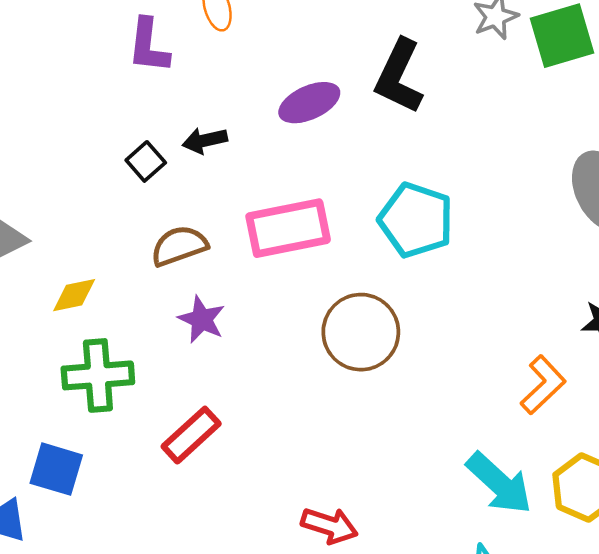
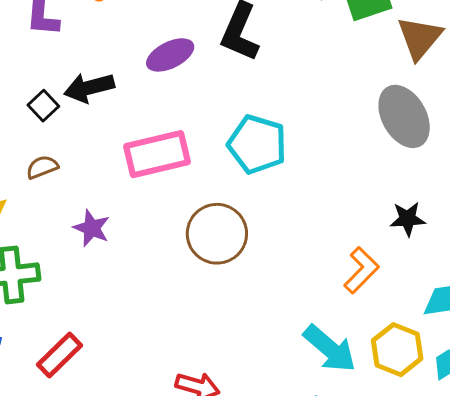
black arrow: (205, 140) -> (89, 88), size x1.4
brown semicircle: (179, 246) -> (42, 167), moved, size x0.7
red rectangle: (191, 435) -> (60, 355), moved

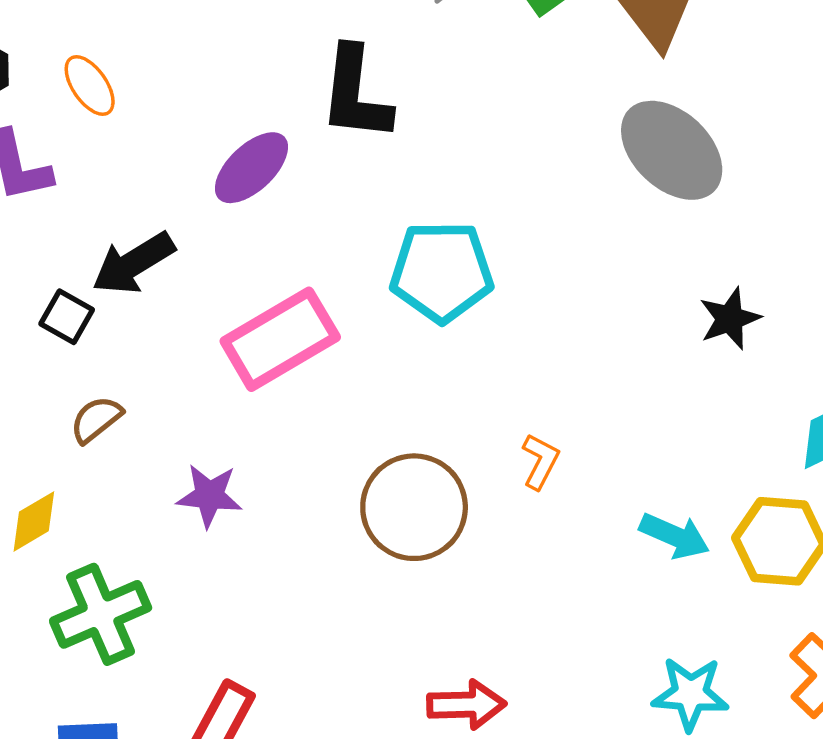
brown circle: (217, 234) -> (414, 507), moved
orange L-shape: (361, 270) -> (540, 461), moved, size x0.7
cyan arrow: (330, 349) -> (674, 536), moved, size x0.7

